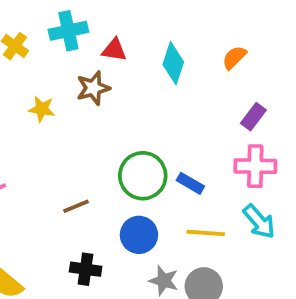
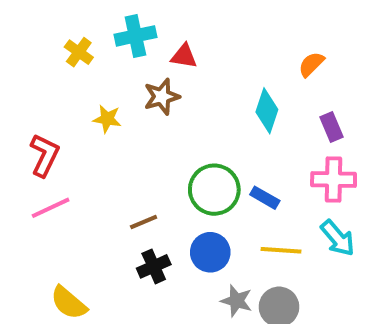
cyan diamond: (173, 63) -> (267, 111), moved
purple rectangle: (253, 117) -> (332, 127), turned -60
black cross: (86, 269) -> (154, 266), moved, turned -32

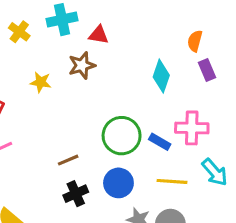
orange semicircle: (311, 64) -> (195, 41), turned -30
purple rectangle: (332, 127) -> (207, 70), moved
pink cross: (334, 179) -> (192, 128), moved

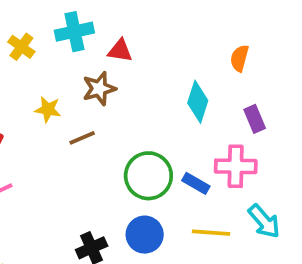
purple rectangle: (207, 70) -> (255, 119), moved
brown line: (68, 160) -> (82, 138), moved

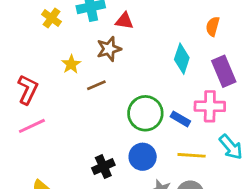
yellow star: (48, 109) -> (71, 64), turned 30
purple rectangle: (255, 119) -> (224, 71), size x1.5

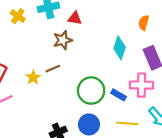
yellow star: (71, 64) -> (33, 77), moved

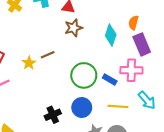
orange semicircle: (144, 23) -> (133, 23), moved
brown star: (63, 40) -> (73, 28), moved

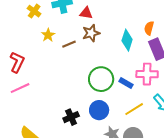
brown line: (48, 55) -> (69, 44), moved
yellow star: (29, 63) -> (48, 35), moved
yellow line: (118, 106) -> (134, 109), turned -36

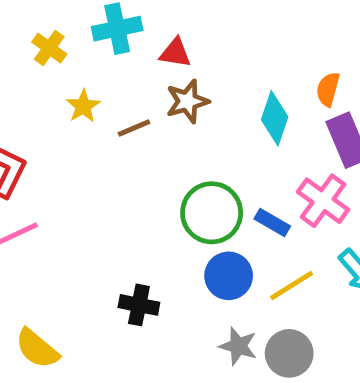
pink cross: (147, 74) -> (323, 201), turned 35
blue circle: (99, 110) -> (229, 276), moved
black cross: (71, 117) -> (139, 305), turned 35

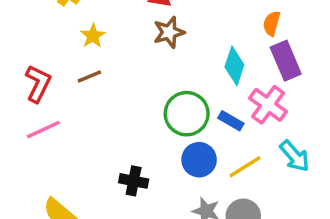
cyan diamond: (275, 118) -> (234, 66), moved
brown line: (134, 128) -> (89, 77), moved

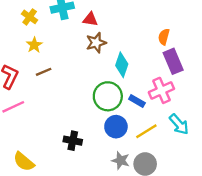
yellow star: (93, 36) -> (34, 45), moved
cyan diamond: (234, 66) -> (122, 65), moved
pink cross: (268, 105) -> (161, 90), turned 30

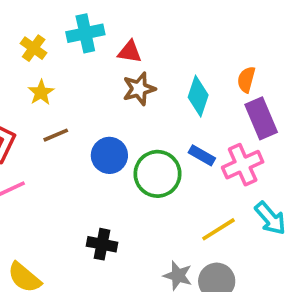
cyan diamond: (122, 65) -> (198, 96), moved
blue rectangle: (137, 101) -> (202, 155), moved
blue circle: (116, 127) -> (109, 155), moved

